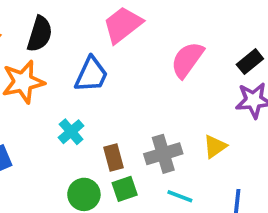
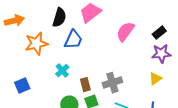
black semicircle: (40, 34) -> (59, 18), moved
yellow triangle: (215, 146) -> (155, 79), moved

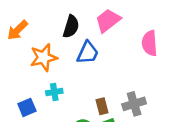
orange arrow: (14, 21) -> (17, 30), turned 150
pink semicircle: (125, 32) -> (150, 43), turned -40
cyan cross: (62, 71) -> (54, 92), moved, turned 32

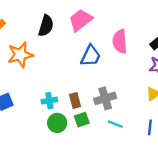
blue trapezoid: (88, 53) -> (91, 56), moved
cyan cross: (54, 92) -> (49, 101), moved

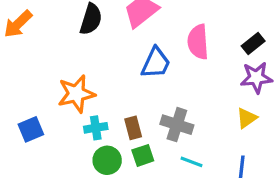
orange star: (20, 55) -> (76, 94), moved
gray cross: (105, 98) -> (177, 125), turned 35

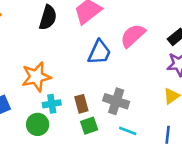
pink semicircle: (198, 42) -> (133, 36), turned 52
green circle: (107, 160) -> (38, 124), moved

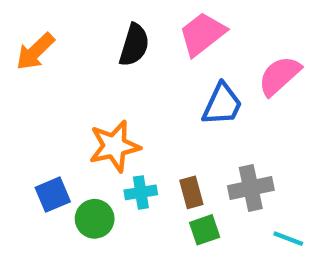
gray cross: (116, 101) -> (251, 188), turned -30
green circle: (38, 124) -> (95, 219), moved
cyan line: (128, 131) -> (288, 239), moved

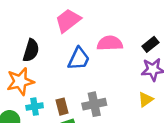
black semicircle: (134, 45) -> (31, 50), moved
pink semicircle: (279, 76) -> (110, 43), turned 40

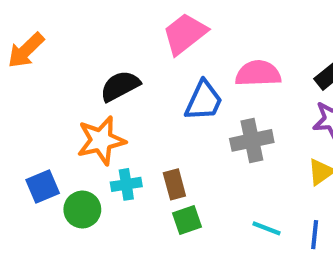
black semicircle: (31, 50) -> (120, 86), turned -135
gray cross: (94, 104) -> (252, 140), moved

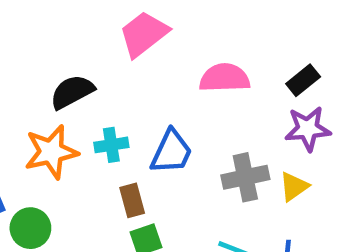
blue trapezoid: (204, 101) -> (171, 152), moved
gray cross: (252, 140) -> (245, 177), moved
cyan cross: (126, 184) -> (111, 145), moved

